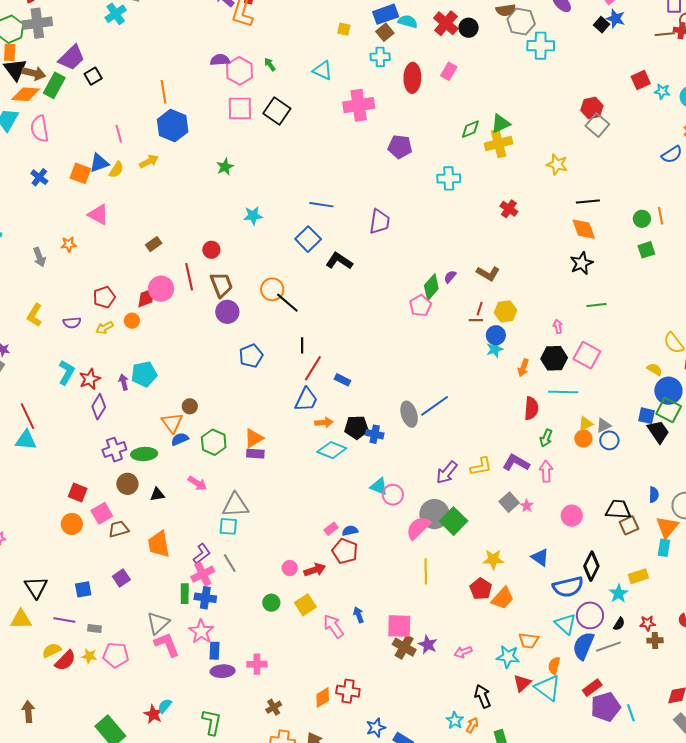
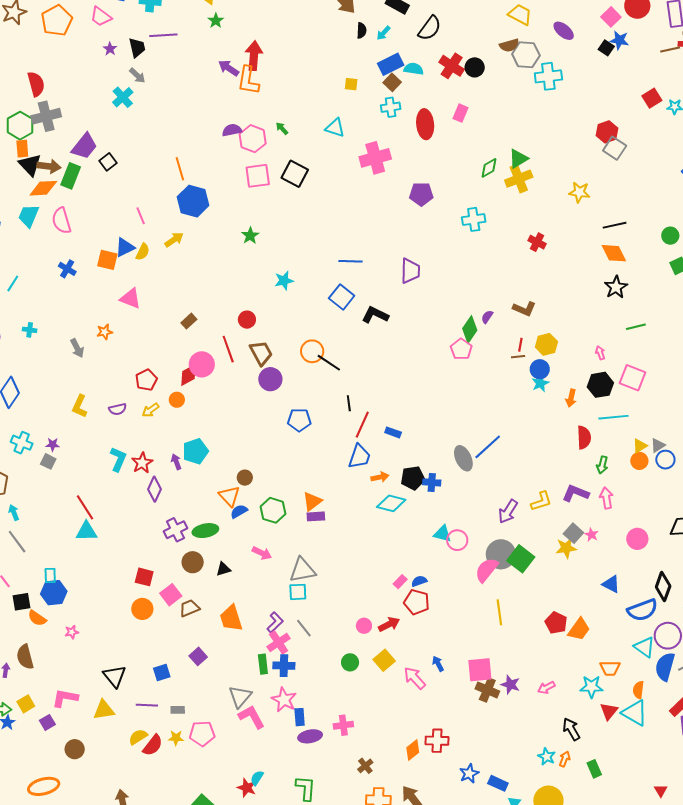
blue pentagon: (251, 356) -> (299, 420), turned 30
yellow star: (493, 559) -> (566, 548), moved

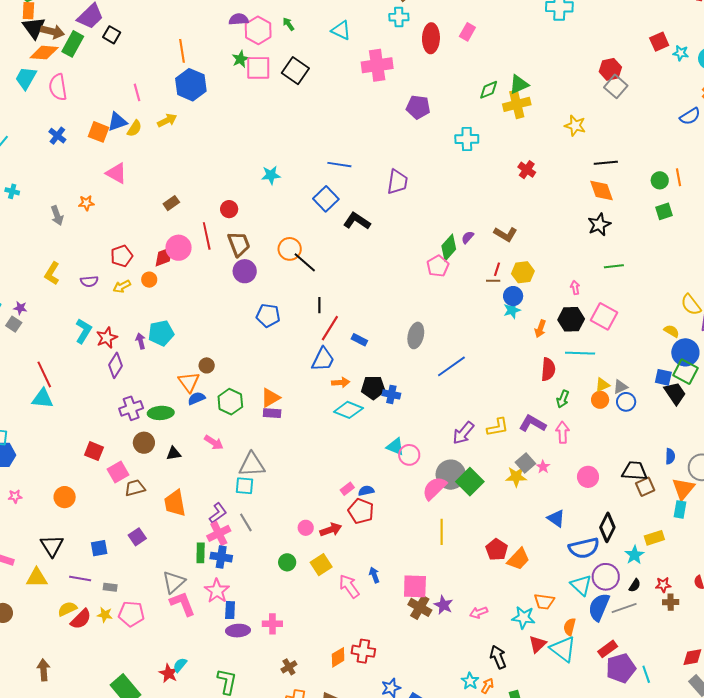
black square: (108, 162) -> (112, 35), turned -30
green star: (250, 236) -> (240, 59), moved
gray ellipse: (463, 458) -> (416, 335), moved, turned 30
orange circle: (142, 609) -> (65, 497), moved

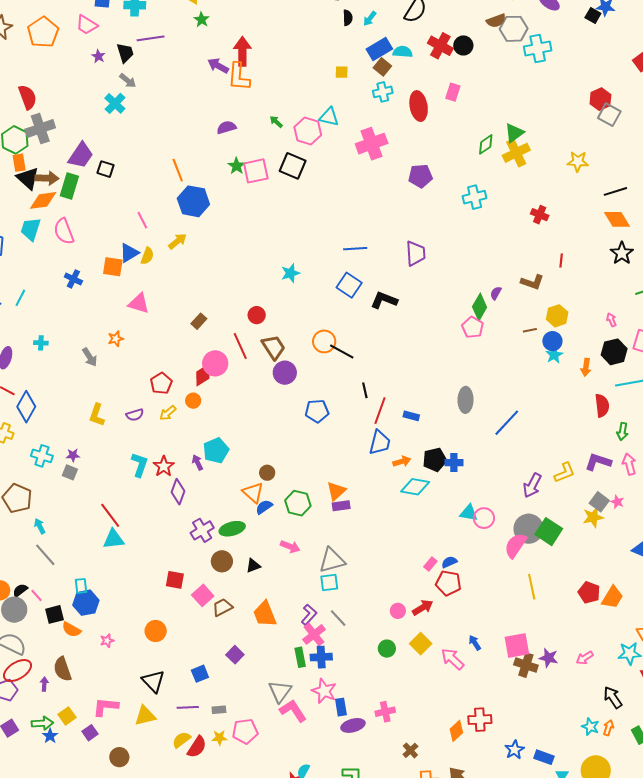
pink hexagon: (258, 30) -> (308, 131), moved
red line: (497, 269) -> (561, 261), moved

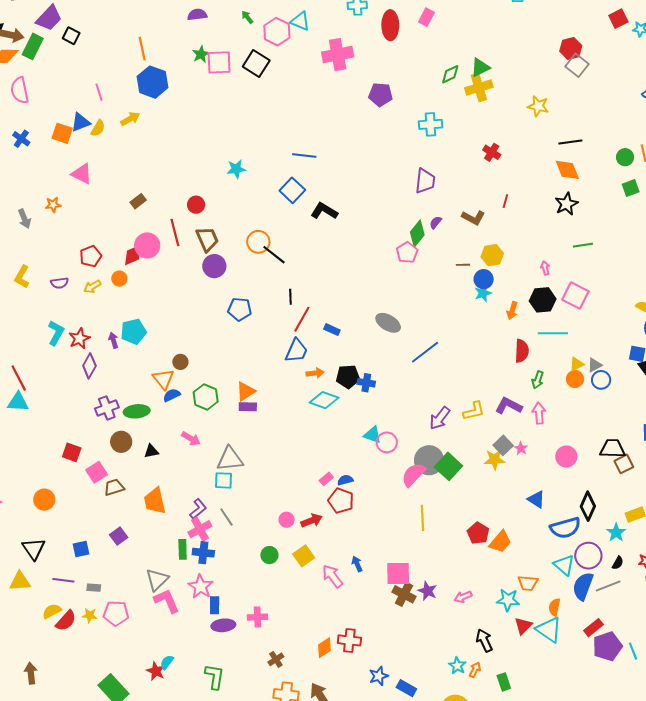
purple trapezoid: (416, 253) -> (425, 181), moved
gray ellipse: (466, 400) -> (388, 323), turned -70

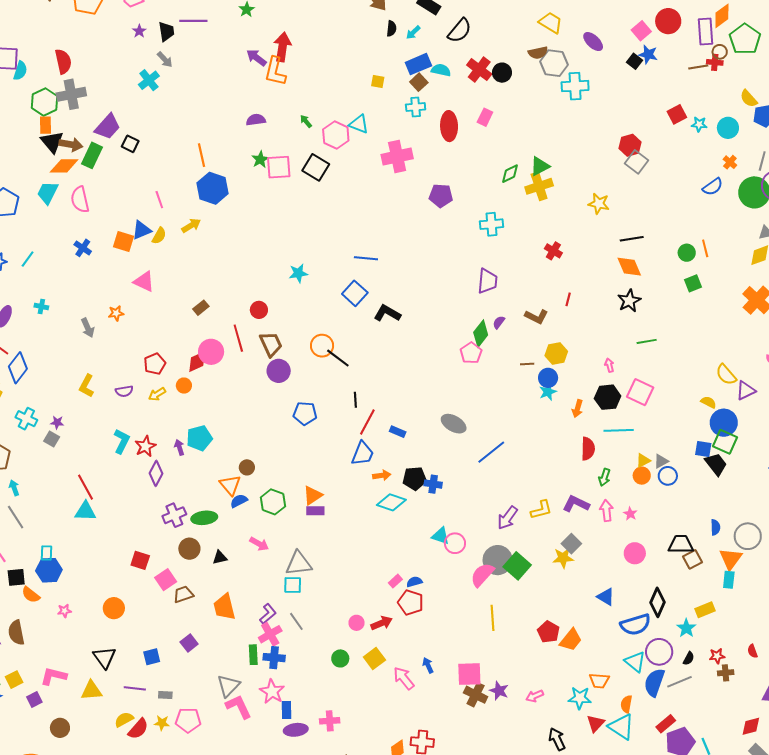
pink star: (521, 448) -> (630, 514), moved

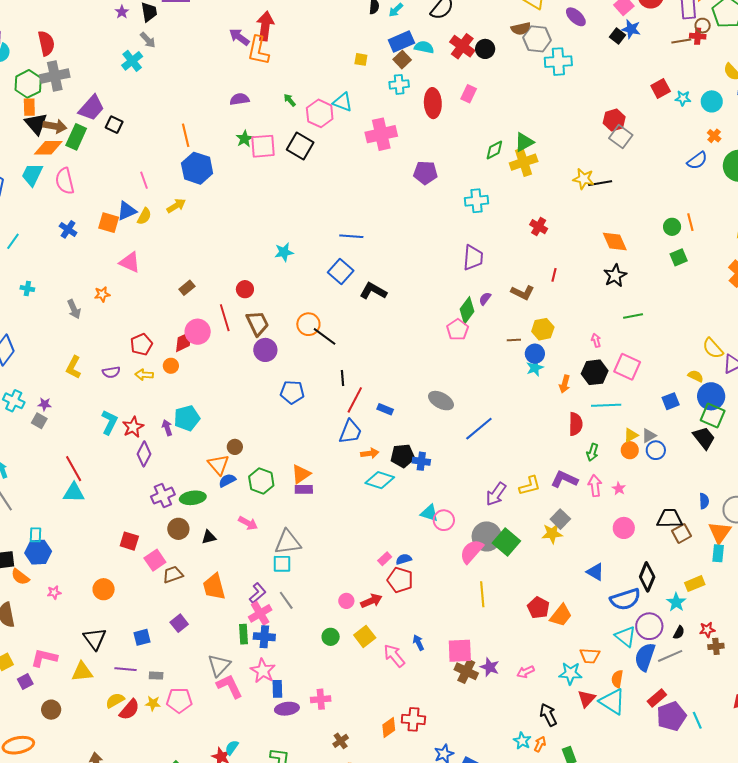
black line: (632, 239) -> (600, 183), moved
yellow arrow: (157, 394) -> (144, 375), turned 36
blue square: (703, 449) -> (671, 401), moved, turned -30

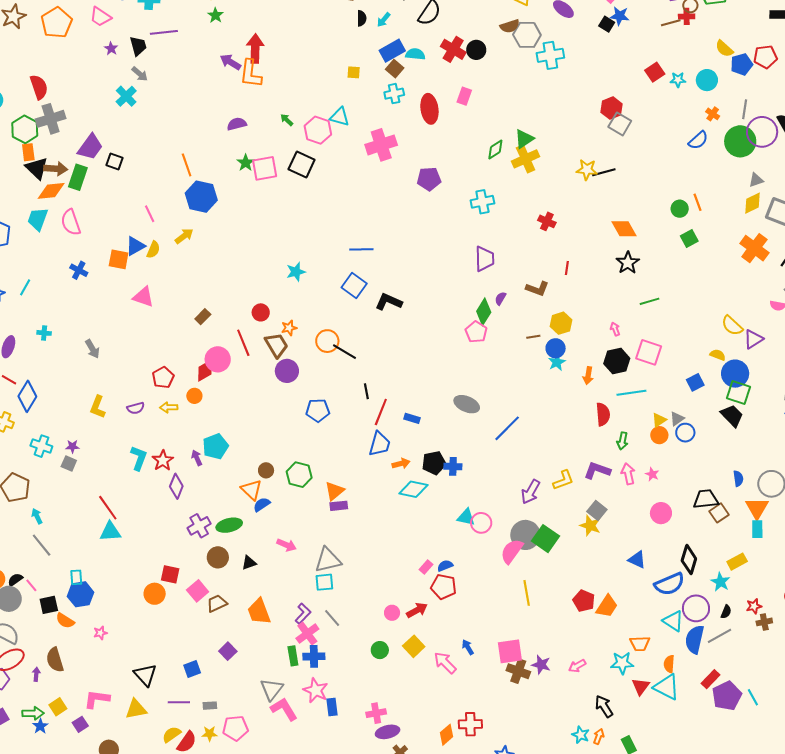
orange star: (102, 294) -> (289, 328), moved
green hexagon: (261, 481) -> (299, 475), moved
yellow star: (552, 533) -> (590, 526), turned 30
orange circle: (104, 589) -> (155, 594), moved
purple ellipse: (287, 709) -> (388, 732), moved

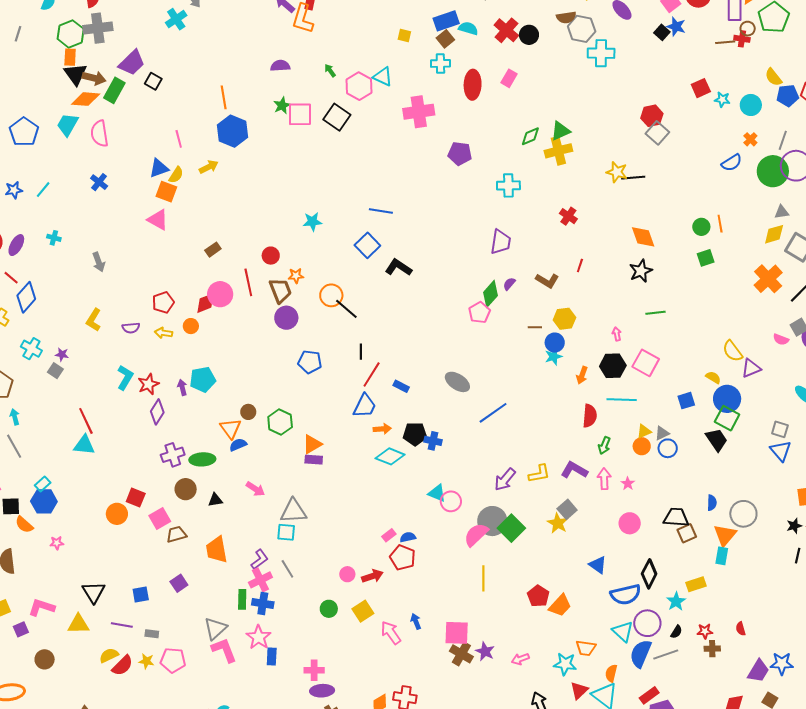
orange square: (119, 259) -> (166, 192), moved
cyan rectangle: (76, 577) -> (43, 484), turned 42

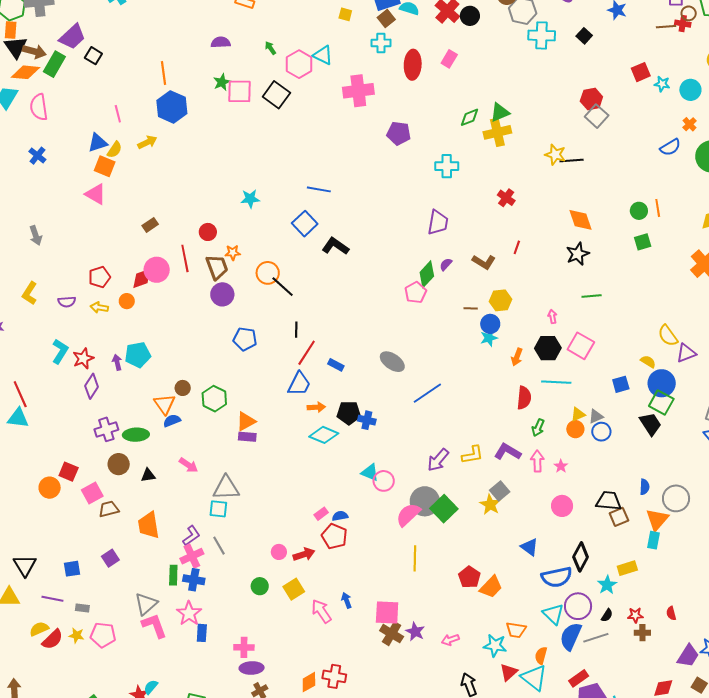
black square: (662, 32) -> (584, 36), moved

